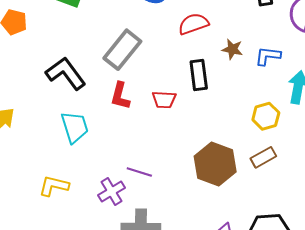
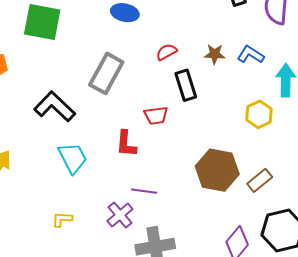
red semicircle: (193, 24) -> (166, 52), moved, size x0.7
blue L-shape: (268, 56) -> (251, 55), turned 36
red L-shape: (120, 96) -> (126, 144), moved
brown rectangle: (263, 157) -> (260, 180), moved
yellow L-shape: (54, 186) -> (62, 219), size x0.7

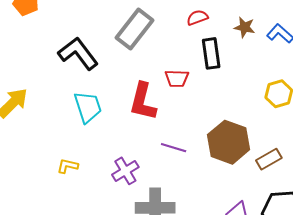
red L-shape: (126, 144) -> (143, 102), size x1.4
purple line: (144, 191) -> (174, 148), moved

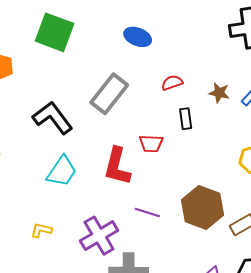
black rectangle: (211, 53) -> (186, 119), size x0.7
cyan trapezoid: (88, 107) -> (62, 171), turned 52
purple cross: (125, 171) -> (99, 236), size x1.4

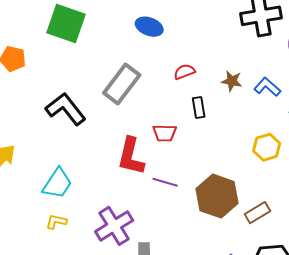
cyan trapezoid: (62, 171) -> (57, 183), moved
purple line: (147, 213) -> (165, 182), moved

